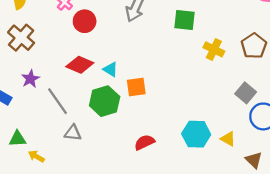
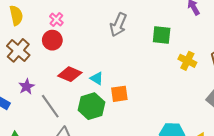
red circle: (85, 21) -> (52, 40), moved

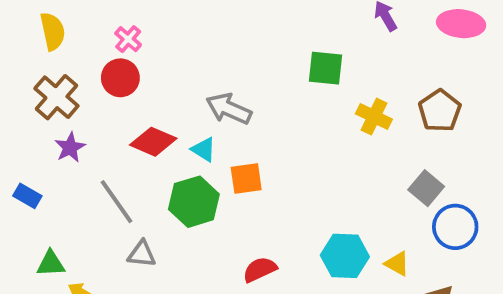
gray arrow: (118, 25) -> (229, 109), moved, turned 90
purple star: (27, 87) -> (70, 148), moved

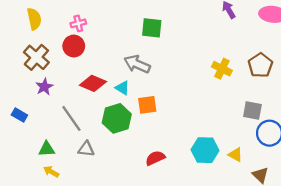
pink cross: (128, 39) -> (78, 23), turned 35
green square: (326, 68) -> (152, 28), moved
gray square: (426, 188) -> (252, 111), turned -30
green triangle: (51, 264) -> (47, 149), moved

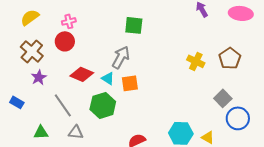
yellow semicircle: (34, 19) -> (30, 17), turned -114
gray arrow: (137, 64) -> (121, 57), turned 95
orange square: (147, 105) -> (130, 83), moved
gray square: (252, 111) -> (223, 98), turned 36

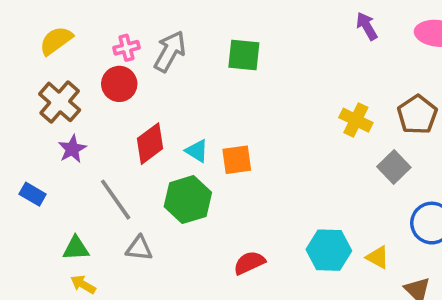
gray arrow: (121, 57) -> (170, 51), moved
red diamond: (82, 74) -> (150, 144), turned -60
gray square: (223, 98) -> (394, 167), moved

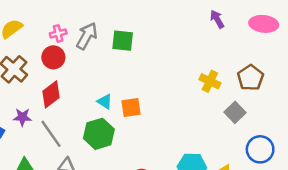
green square: (244, 55) -> (123, 41), moved
red diamond: (150, 144) -> (51, 94), moved
purple star: (72, 149) -> (22, 117), moved, turned 30

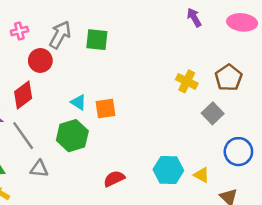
pink cross: (58, 33) -> (19, 31), moved
red circle: (53, 57) -> (40, 61), moved

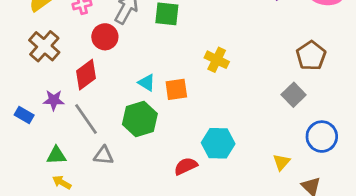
yellow cross: (187, 81) -> (217, 60), moved
cyan hexagon: (168, 170) -> (218, 143), moved
yellow triangle: (202, 175) -> (281, 162), turned 42

